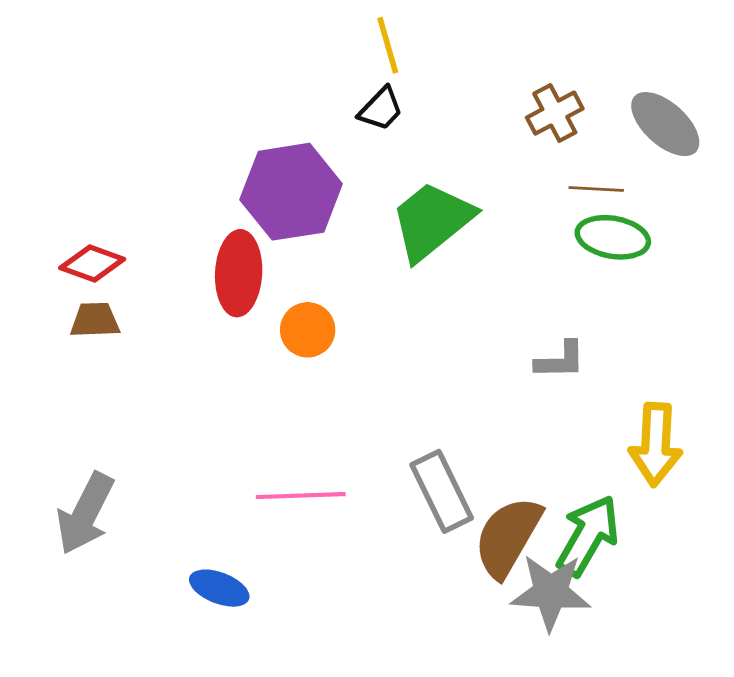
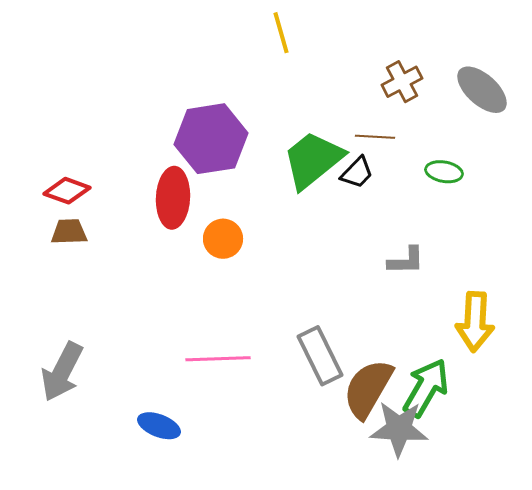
black trapezoid: (381, 109) -> (357, 173), moved
brown line: (596, 189) -> (375, 137), moved
green ellipse: (613, 237) -> (444, 172), size x0.7

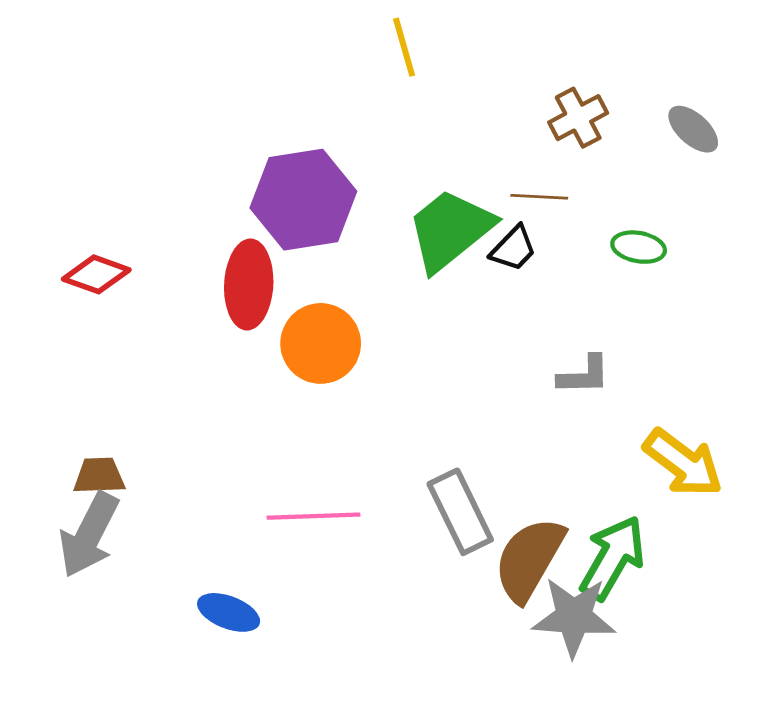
gray ellipse: (482, 90) -> (693, 129), size x0.7
brown trapezoid: (69, 232) -> (99, 476), moved
orange circle: (223, 239) -> (321, 343), size x1.4
yellow arrow: (475, 322) -> (683, 463), turned -56

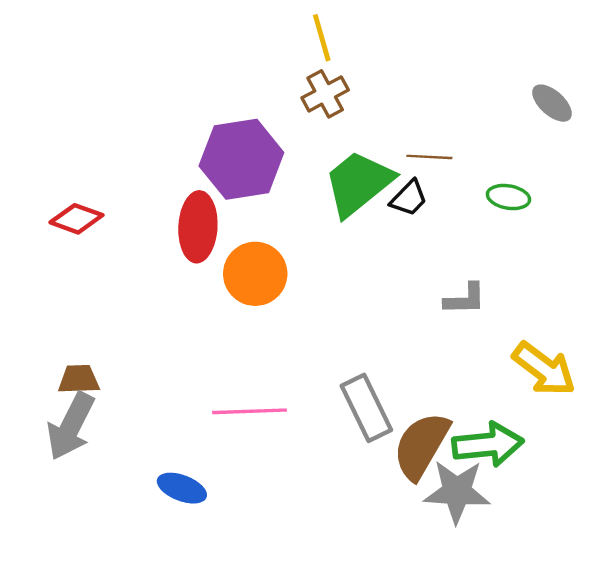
brown cross: (578, 118) -> (325, 94), moved
green arrow: (613, 558) -> (488, 445), turned 54

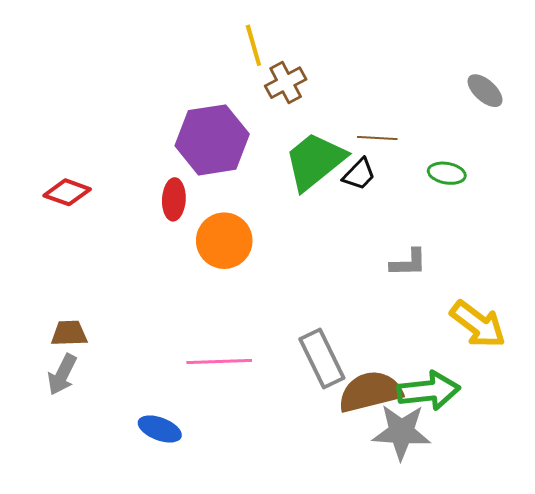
yellow line: (322, 38) -> (253, 45), moved
red ellipse: (198, 227) -> (174, 199), size x0.7
gray arrow: (71, 426) -> (62, 375), size x0.7
brown semicircle: (421, 446) -> (370, 392), turned 46

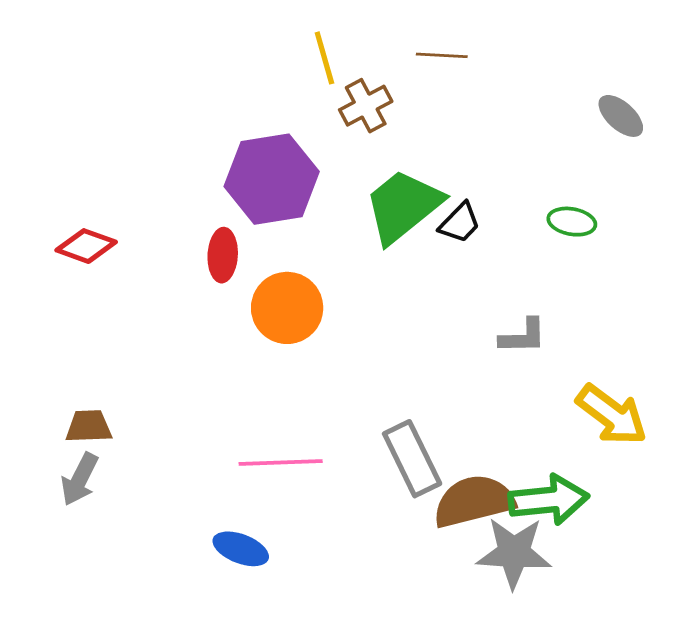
brown line: (377, 138) -> (442, 55), moved
blue ellipse: (160, 429) -> (241, 549), moved

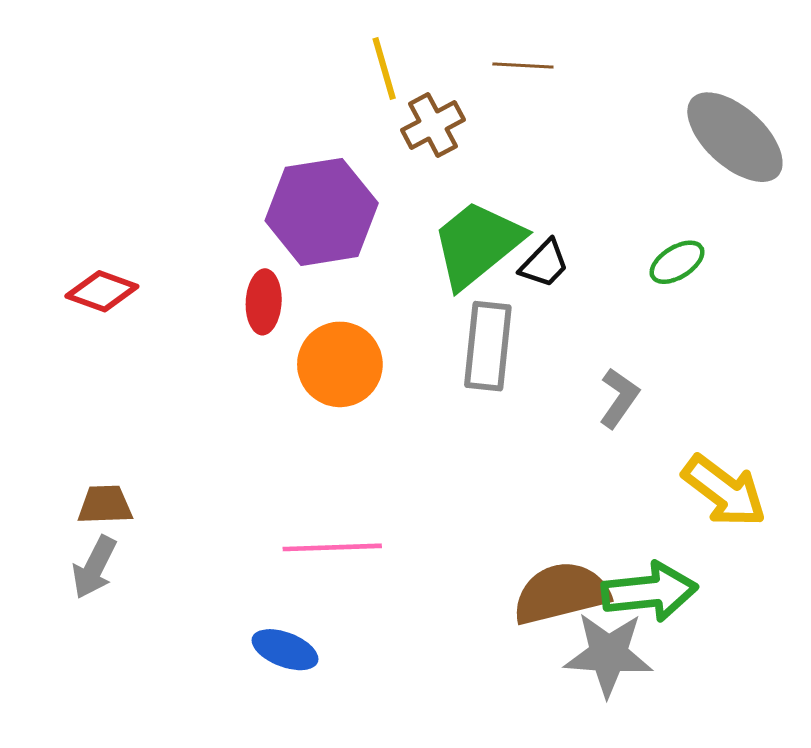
gray ellipse: (621, 116) -> (735, 137), size x1.8
green ellipse: (572, 222) -> (677, 262), turned -42
gray L-shape: (523, 336) -> (619, 398), turned -54
gray rectangle: (412, 459) -> (488, 346), moved, turned 32

